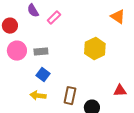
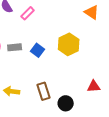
blue square: (43, 75) -> (38, 50), moved
brown rectangle: (70, 96) -> (44, 91), turned -30

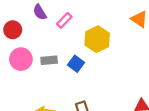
yellow hexagon: (69, 44) -> (97, 39), moved

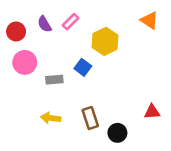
purple semicircle: (40, 12) -> (44, 24), moved
gray rectangle: (49, 60) -> (54, 80), moved

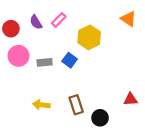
gray rectangle: (54, 80) -> (45, 62), moved

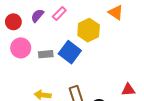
orange triangle: (128, 19) -> (116, 12), moved
purple semicircle: (36, 22) -> (37, 16), turned 72
blue square: (70, 60) -> (70, 52), size x1.5

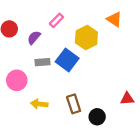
purple semicircle: (37, 16) -> (34, 38), moved
pink circle: (21, 48) -> (17, 80), moved

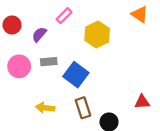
orange triangle: (114, 19) -> (140, 14), moved
blue square: (67, 60) -> (76, 75), moved
pink circle: (17, 80) -> (19, 66), moved

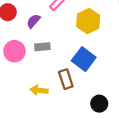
blue square: (76, 75) -> (84, 59), moved
brown rectangle: (83, 108) -> (66, 79), moved

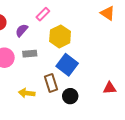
yellow hexagon: (88, 21) -> (60, 36), moved
black circle: (99, 104) -> (70, 96), moved

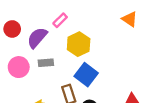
purple semicircle: (22, 30) -> (37, 38), size x1.5

